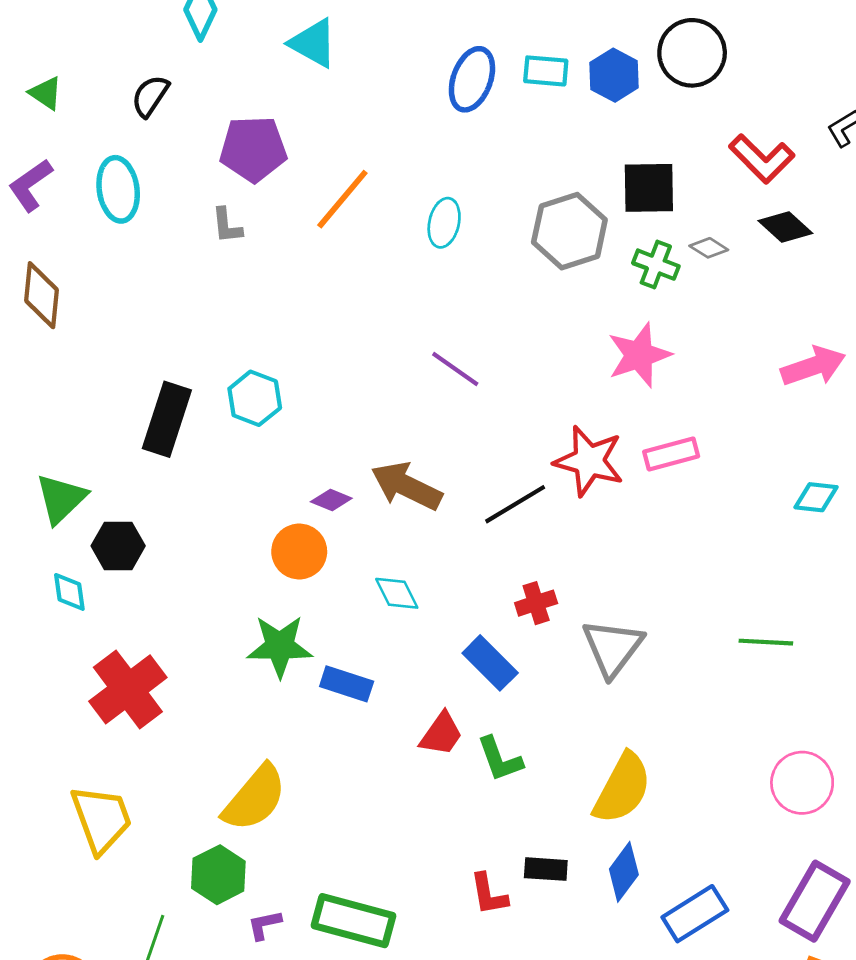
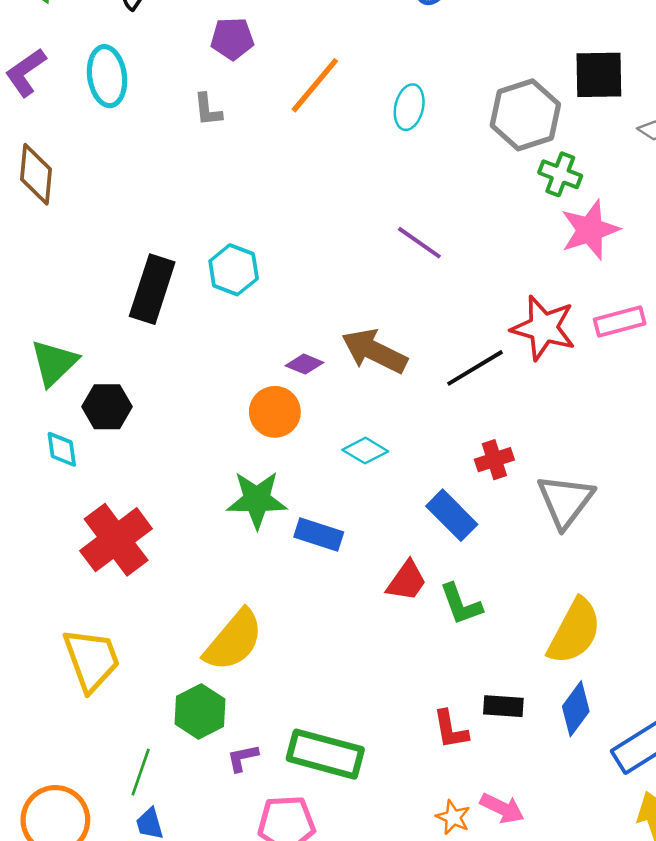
purple pentagon: (253, 149) -> (232, 39), size x0.7
green cross: (656, 265) -> (560, 174), moved
cyan diamond: (397, 593) -> (365, 451), turned -33

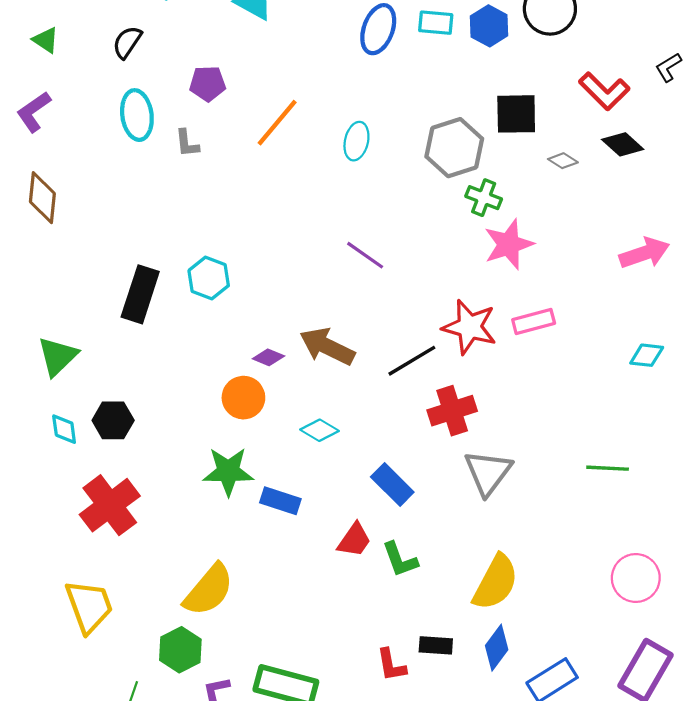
cyan ellipse: (107, 76) -> (137, 115), moved
black hexagon: (107, 407) -> (113, 420), moved
red cross: (494, 460) -> (452, 411), moved, size x1.5

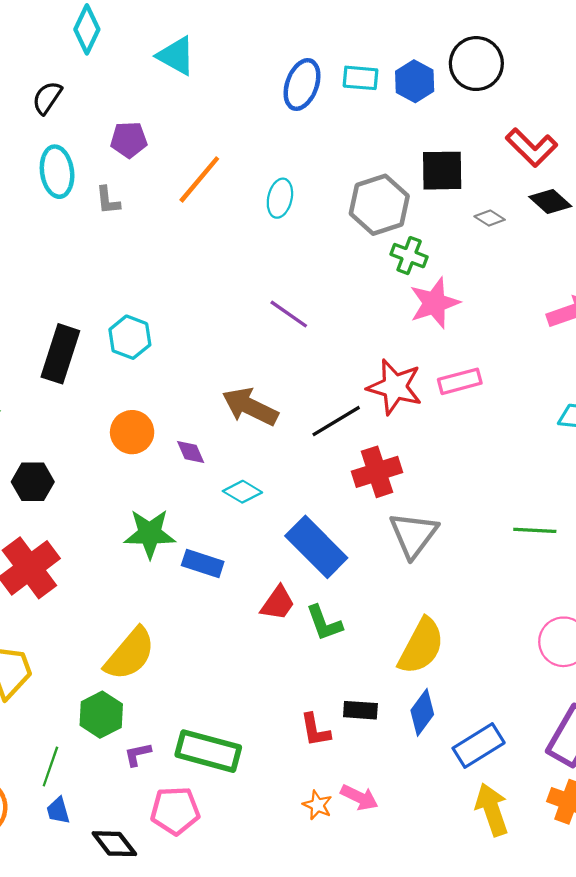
purple diamond: (268, 357) -> (191, 452), moved, turned 44
orange circle: (243, 398) -> (132, 432), moved
blue rectangle: (392, 485) -> (316, 547), size x1.4

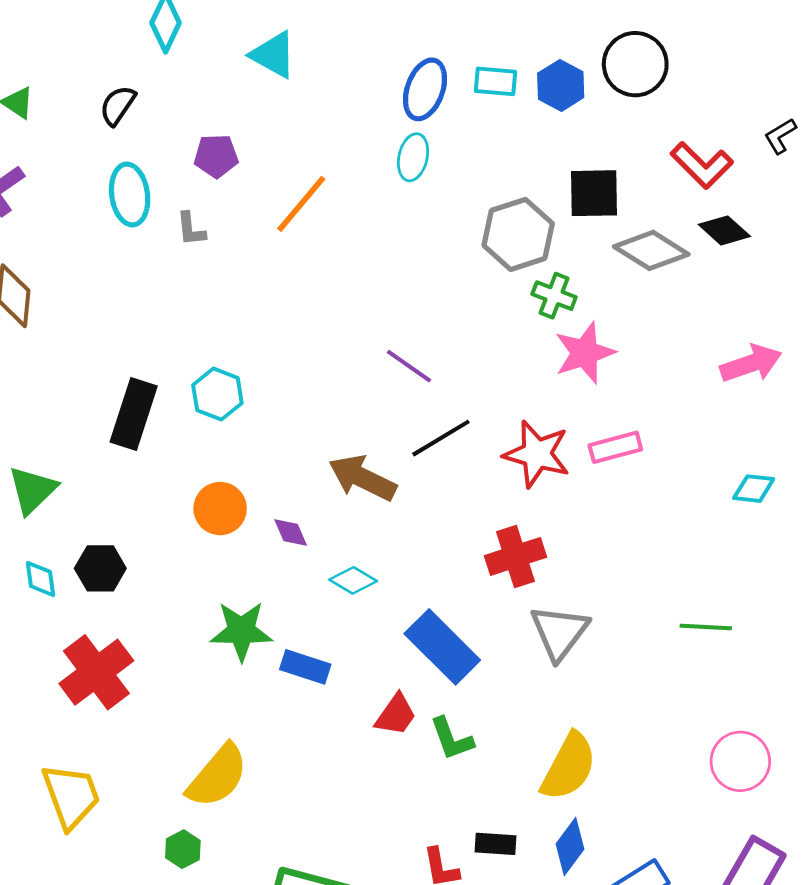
cyan ellipse: (280, 198) -> (413, 157), moved
gray diamond: (490, 218) -> (651, 250), size x2.0
black line: (336, 421) -> (441, 438), moved
green hexagon: (101, 715) -> (183, 849), size x0.7

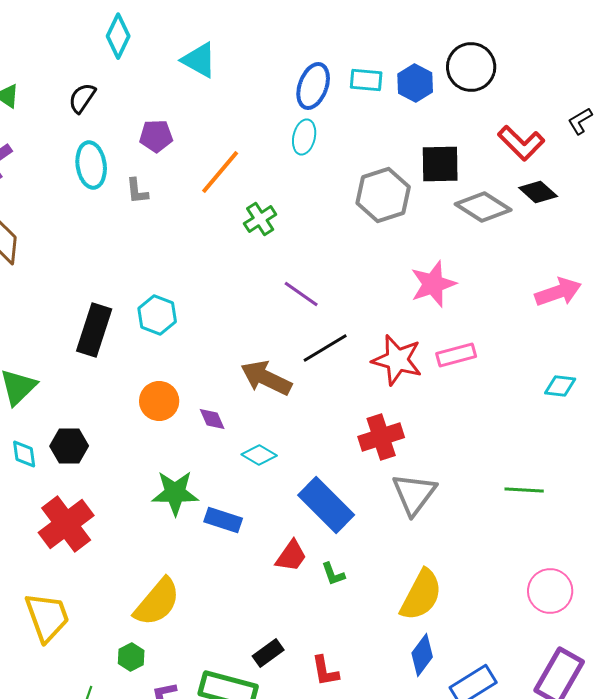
green cross: (554, 296) -> (260, 219), moved, turned 36
green L-shape: (452, 739) -> (333, 574), size x0.7
black rectangle: (496, 844) -> (268, 653), moved, turned -40

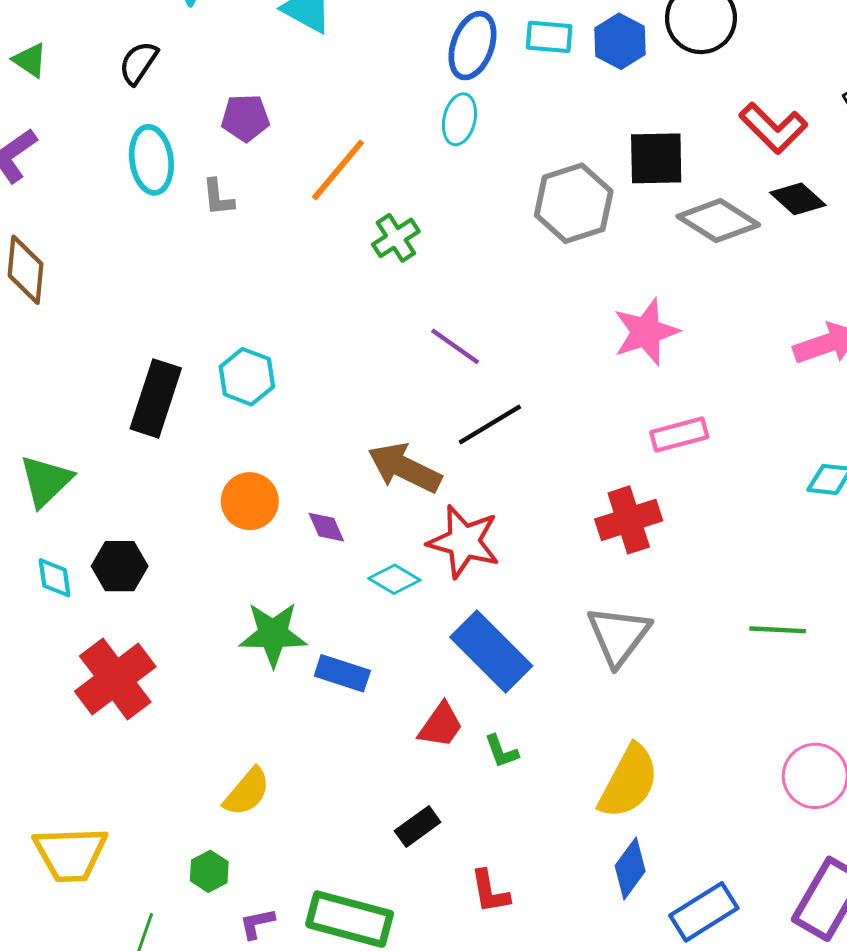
red star: (397, 360) -> (464, 542), moved
red cross: (381, 437) -> (629, 520), moved
yellow semicircle: (157, 602) -> (247, 792), size x0.7
yellow trapezoid: (47, 617) -> (70, 854), moved, turned 108
black rectangle: (268, 653) -> (418, 827), moved

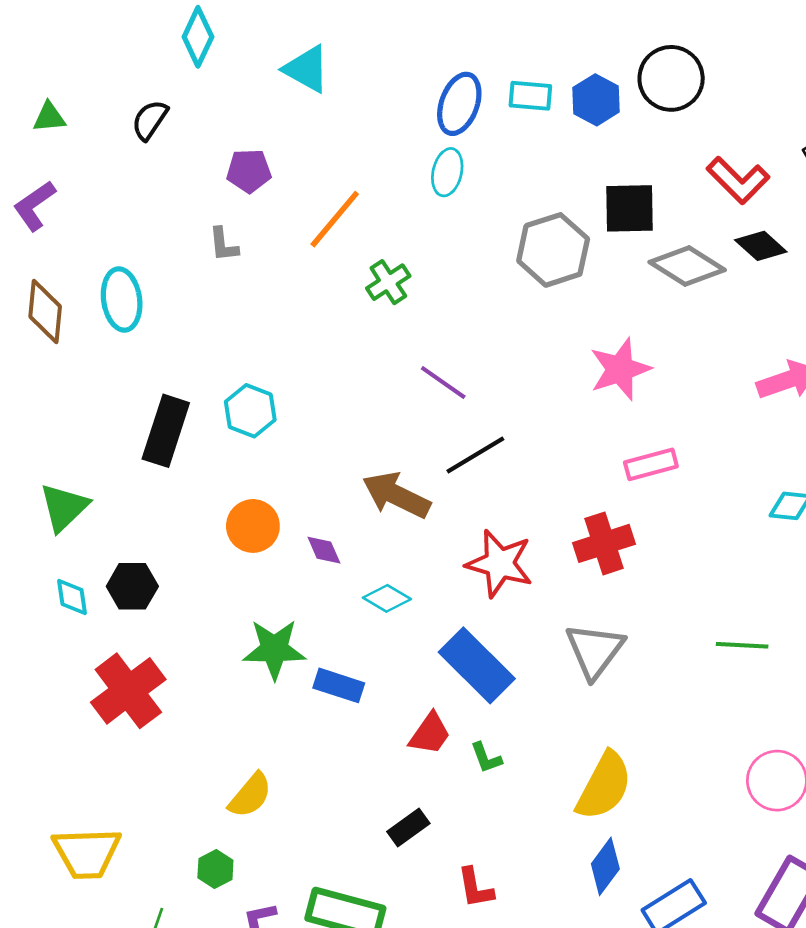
green triangle: (30, 60) -> (49, 117), turned -39
cyan ellipse: (151, 160) -> (122, 300), moved
red star: (464, 542) -> (500, 564), moved

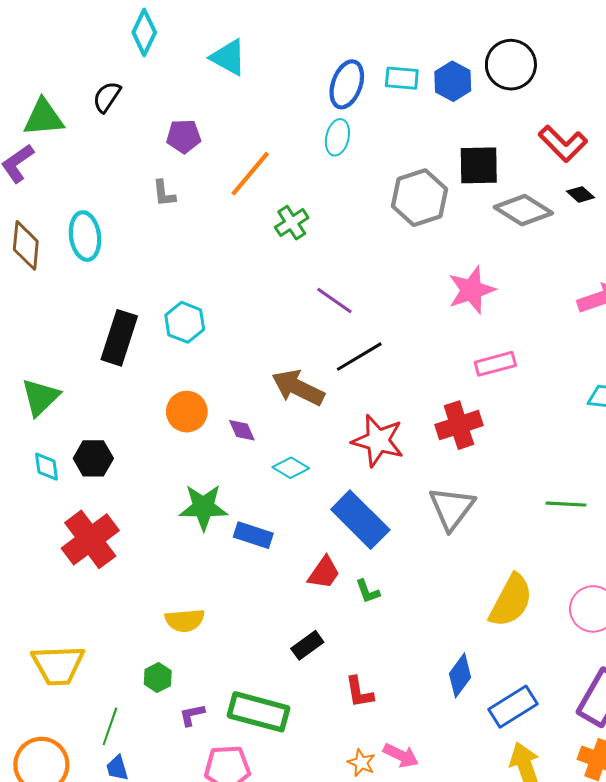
green triangle: (49, 117) -> (43, 118), moved, size x1.6
black diamond: (761, 246) -> (581, 194), size x0.7
yellow semicircle: (604, 786) -> (511, 601), moved
yellow semicircle: (250, 795) -> (185, 620), turned 45

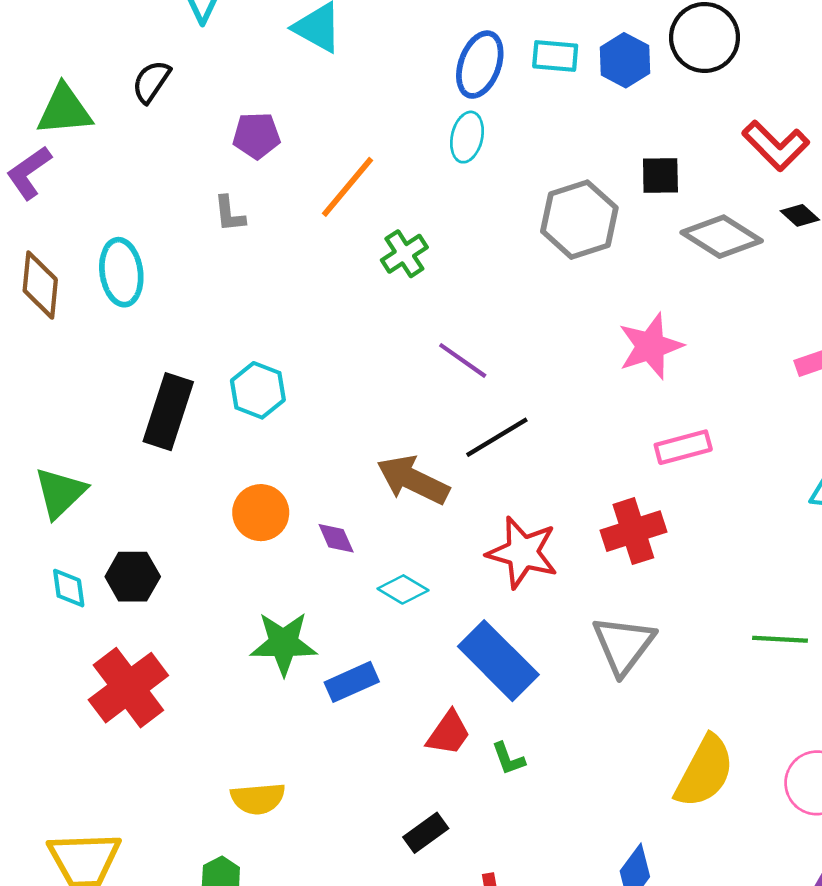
black square: (479, 165) -> (660, 175), size x0.7
blue rectangle: (253, 535) -> (352, 682), turned -42

